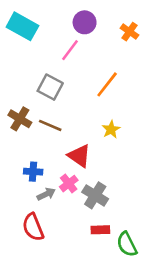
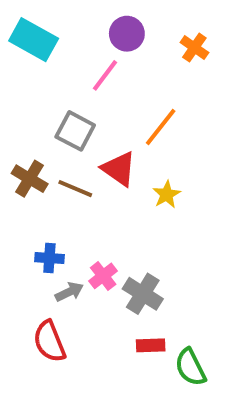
red triangle: (79, 156) -> (119, 169), moved

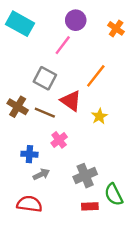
pink cross: (103, 276) -> (59, 140), moved
gray cross: (143, 294) -> (85, 176), turned 35
red semicircle: (49, 341) -> (29, 204), turned 120
green semicircle: (190, 367) -> (114, 195), moved

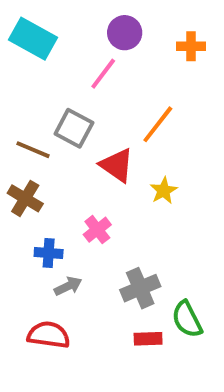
orange cross: (116, 28) -> (191, 46), turned -35
brown cross: (18, 107) -> (25, 198), moved
brown line: (45, 113) -> (33, 150), moved

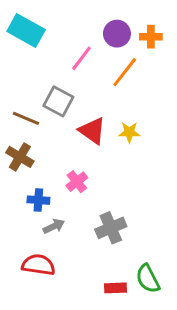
purple circle: (125, 33) -> (117, 34), moved
orange line: (158, 124) -> (125, 72), moved
yellow star: (164, 191) -> (129, 132), moved, turned 30
green semicircle: (187, 319) -> (148, 279), moved
red rectangle: (148, 339) -> (115, 288), moved

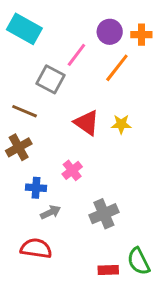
gray square: (58, 101) -> (50, 79), moved
brown cross: (20, 157) -> (19, 147), turned 30

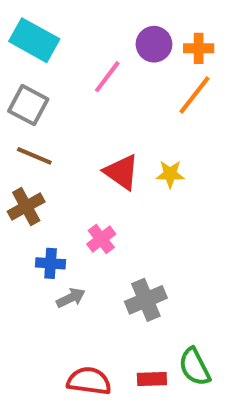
orange line: (117, 68) -> (195, 95), moved
gray square: (50, 79) -> (28, 105), moved
red semicircle: (36, 248) -> (89, 381), moved

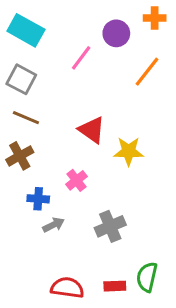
orange cross: (199, 48) -> (155, 18), moved
yellow star: (170, 174) -> (129, 151), moved, size x1.4
green semicircle: (195, 367) -> (147, 277), turned 40

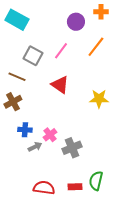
pink line: (81, 58) -> (61, 51), moved
gray square: (21, 79) -> (33, 56), moved
yellow star: (129, 151) -> (99, 99), moved
pink cross: (76, 180) -> (50, 135), moved

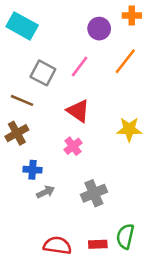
pink cross: (50, 135) -> (73, 146), moved

